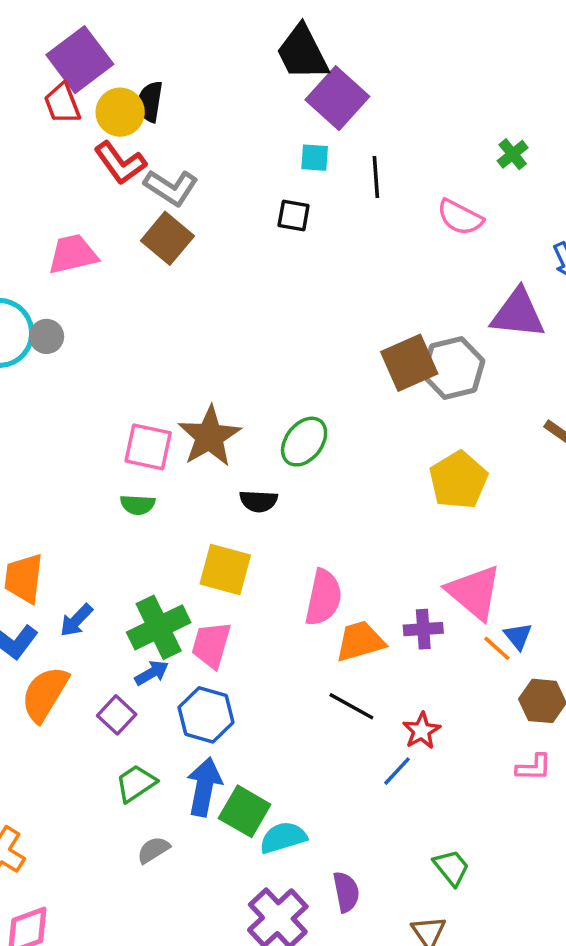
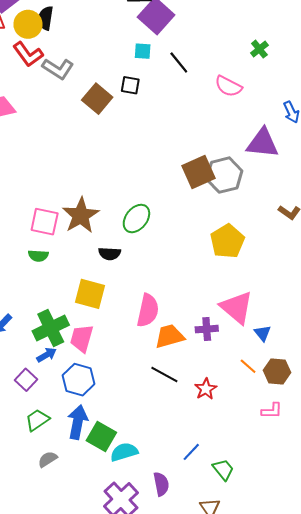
black line: (376, 177) -> (179, 63), turned -35
brown square: (167, 238) -> (97, 99), moved
orange line: (497, 648) -> (248, 366), moved
blue line: (397, 771) -> (191, 452), moved

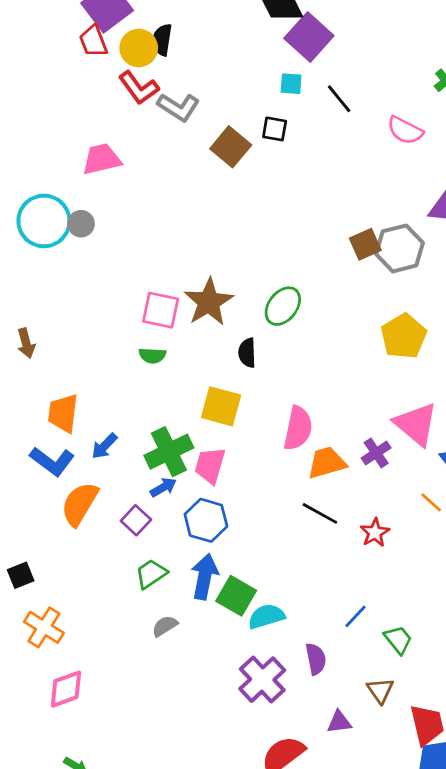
brown square: (198, 172) -> (365, 244), size x0.7
black semicircle: (110, 254) -> (247, 353), turned 85
purple cross: (207, 329) -> (376, 453), turned -30

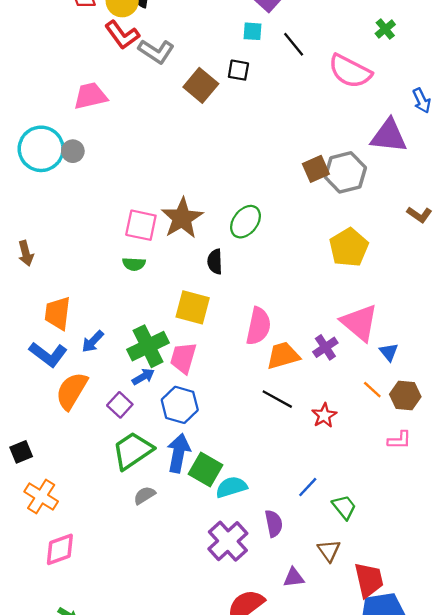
pink semicircle: (405, 130) -> (350, 71), size x1.4
green trapezoid: (151, 574) -> (133, 451), size x1.5

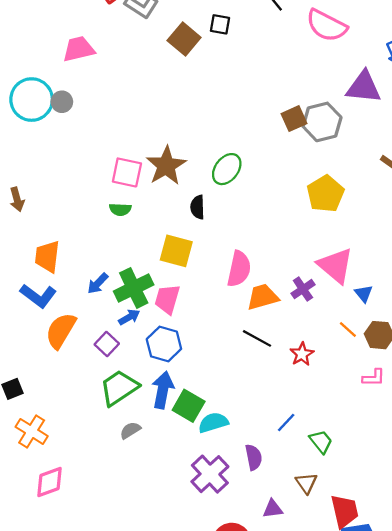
blue arrow: (93, 341) -> (98, 283), moved

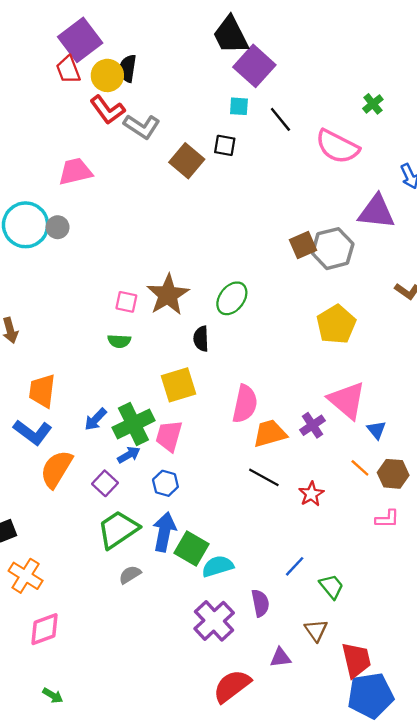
pink square: (127, 172) -> (126, 302), size x0.7
yellow square: (176, 251) -> (179, 385), turned -32
blue hexagon: (164, 344) -> (165, 483), size x0.7

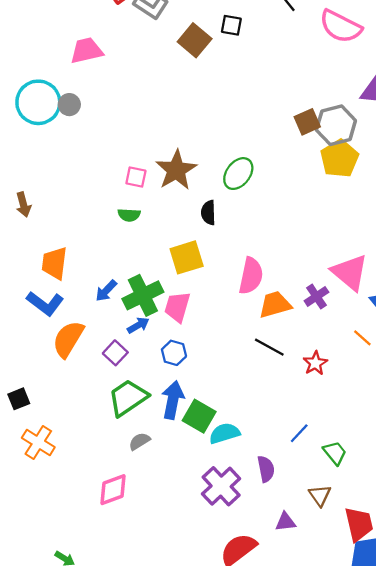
yellow pentagon: (336, 324) -> (339, 159), moved
pink diamond: (45, 629) -> (113, 490), moved

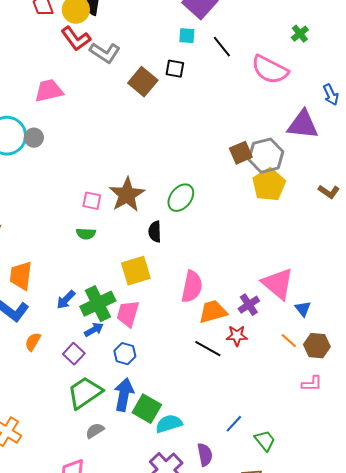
orange semicircle: (68, 339) -> (33, 342), size x0.6
red star: (315, 363) -> (237, 336), moved, turned 30

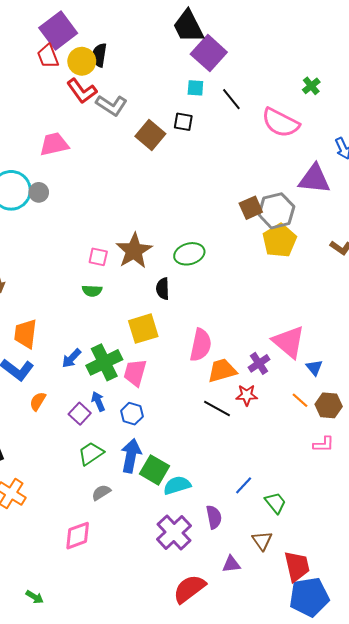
green ellipse: (181, 198) -> (189, 254), turned 36
blue arrow: (94, 330) -> (98, 401), moved, turned -84
green trapezoid: (85, 393) -> (91, 454), size x0.7

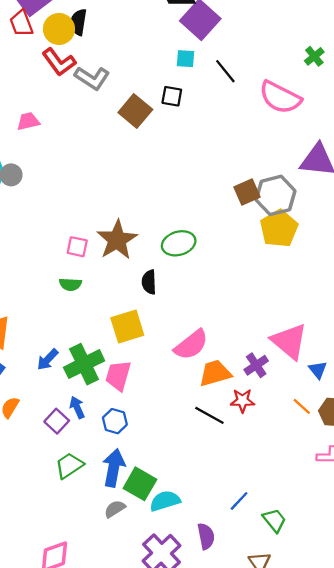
pink trapezoid: (54, 144) -> (28, 121), size x0.7
pink semicircle: (201, 345) -> (191, 345), turned 40
gray semicircle: (101, 493) -> (115, 509), moved

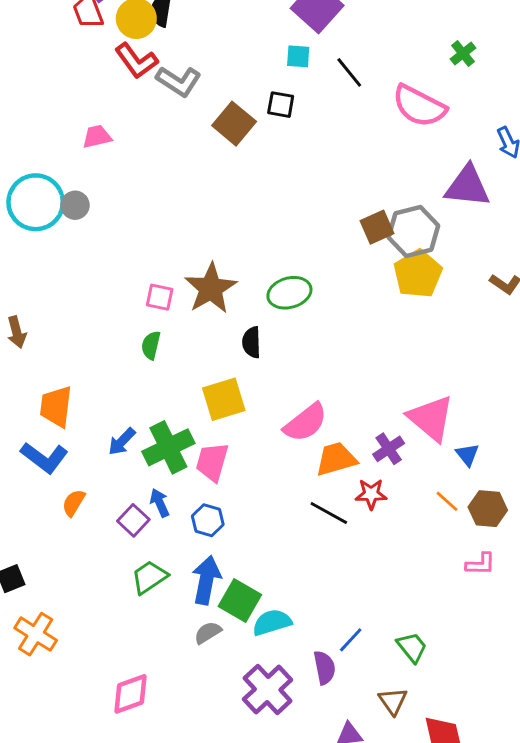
green semicircle: (70, 284) -> (151, 345), turned 100
blue line: (239, 501) -> (351, 640), moved

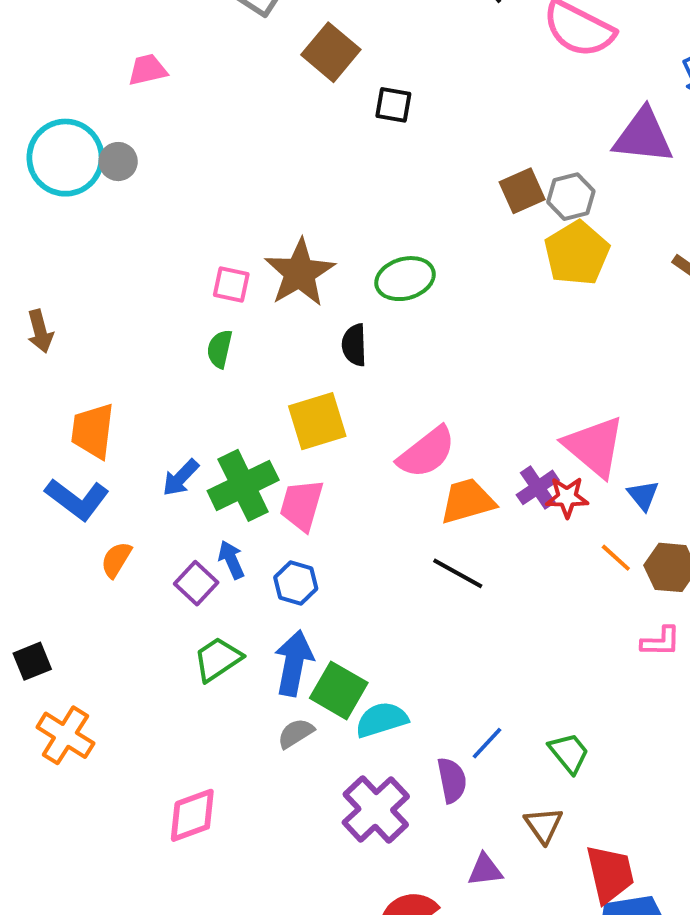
black square: (281, 105) -> (393, 105), moved
gray hexagon: (413, 231) -> (571, 197), size x0.7
red star: (371, 494) -> (567, 497), moved

